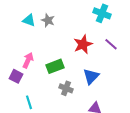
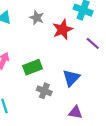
gray star: (48, 20) -> (37, 18), moved
red star: (83, 44) -> (63, 29), moved

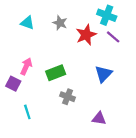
purple line: (93, 43) -> (113, 37), moved
blue triangle: (71, 78) -> (103, 74), moved

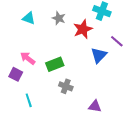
purple line: (113, 37) -> (117, 41), moved
pink arrow: (26, 66) -> (28, 58), turned -77
blue triangle: (103, 74) -> (99, 55), moved

